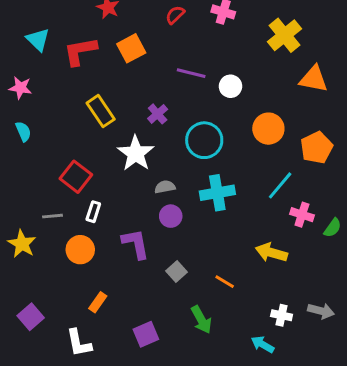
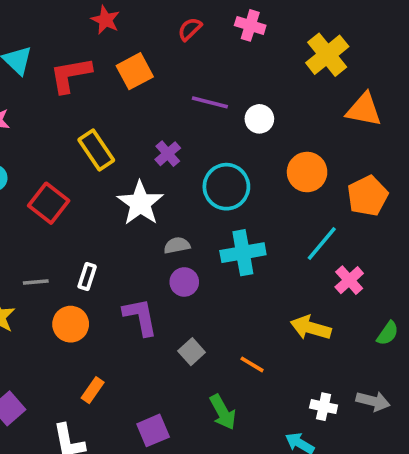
red square: (76, 177) -> (49, 203), moved
pink cross: (302, 215) -> (349, 280), turned 30
green semicircle: (333, 228) -> (388, 333), moved

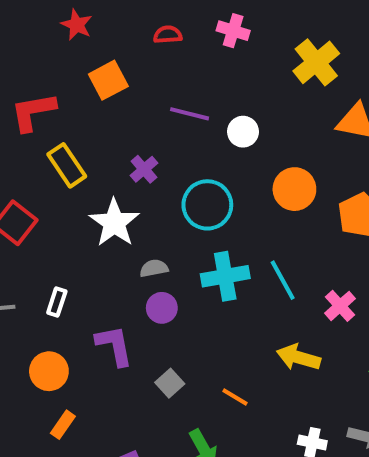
red semicircle: (190, 29) -> (168, 35), turned 40
red L-shape: (71, 75) -> (33, 112), moved
cyan line: (322, 243) -> (283, 280), moved, turned -69
orange circle: (71, 324) -> (49, 371), moved

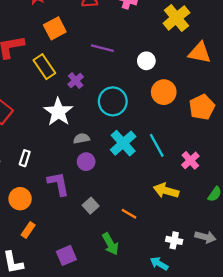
white circle: (243, 132) -> (146, 61), moved
yellow rectangle: (67, 165) -> (44, 67), moved
cyan cross: (225, 276) -> (123, 143), turned -32

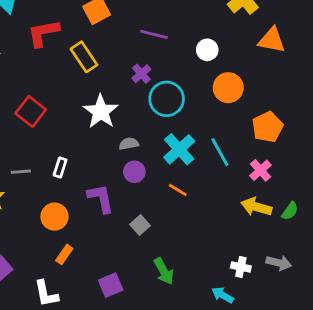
purple cross: (76, 81) -> (141, 74), moved
orange pentagon: (202, 107) -> (267, 127), moved
yellow arrow: (166, 191) -> (256, 207), moved
orange line: (129, 214) -> (178, 190), moved

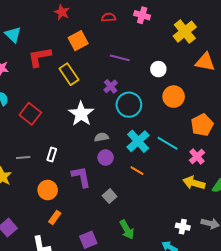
cyan line: (220, 152) -> (168, 143), turned -30

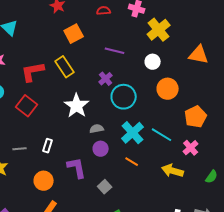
yellow cross: (185, 32) -> (159, 30), moved
red L-shape: (39, 57) -> (33, 72), moved
yellow arrow: (194, 183) -> (173, 171), moved

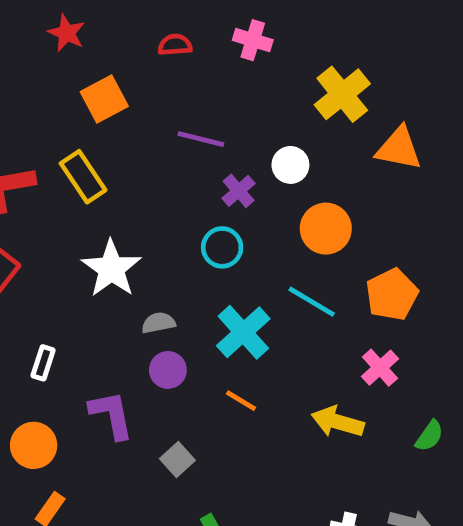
yellow cross: (159, 30) -> (342, 94), moved
purple cross: (106, 79) -> (239, 191), moved
cyan circle: (124, 97) -> (222, 247), size x0.7
cyan line: (162, 135) -> (312, 302), moved

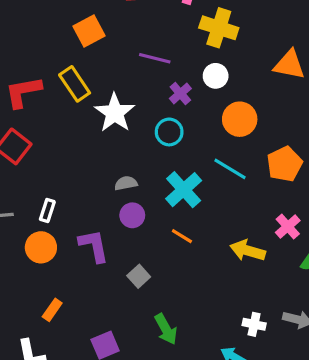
yellow cross: (342, 94) -> (219, 28), moved, turned -33
white star: (111, 269) -> (115, 113), moved
pink cross: (380, 368) -> (288, 227), moved
orange circle: (34, 445) -> (41, 247), moved

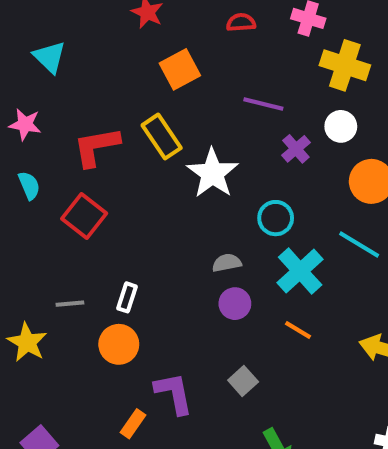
cyan circle: (169, 132) -> (276, 218), moved
purple L-shape: (94, 246) -> (174, 393), moved

